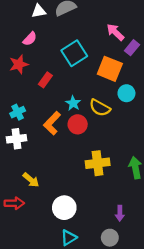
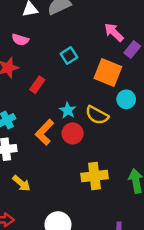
pink semicircle: (30, 39) -> (20, 40), turned 64
cyan square: (74, 53) -> (69, 56), size x0.6
yellow arrow: (31, 180) -> (21, 183), moved

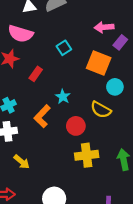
pink arrow: (114, 32) -> (104, 27), turned -48
pink semicircle: (20, 40) -> (21, 34), size x1.6
yellow semicircle: (97, 115) -> (101, 110), moved
red circle: (73, 133) -> (76, 126), moved

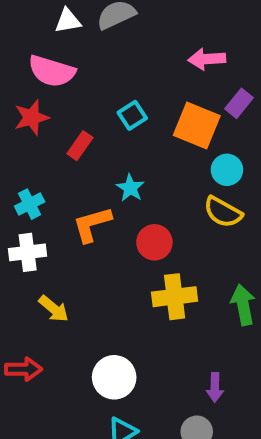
purple rectangle: (120, 42) -> (239, 103), moved
cyan square: (64, 48) -> (132, 115), moved
yellow semicircle: (101, 110) -> (223, 212), moved
orange L-shape: (42, 116) -> (92, 224), turned 30

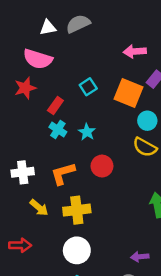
cyan cross: (30, 204) -> (58, 130), moved, turned -30
orange L-shape: (92, 224) -> (63, 174), moved
yellow cross: (175, 297) -> (77, 210), moved
purple arrow: (215, 387) -> (140, 257), turned 84

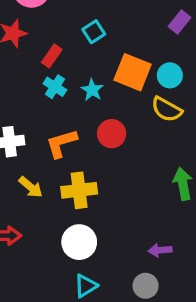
orange square: (128, 93) -> (133, 72), moved

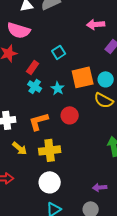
orange square: (133, 72) -> (83, 77), turned -35

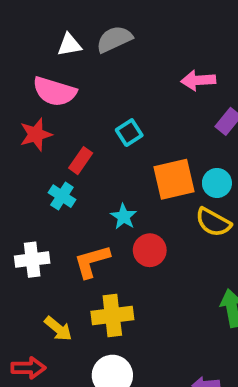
cyan cross: (35, 86) -> (62, 196), moved
cyan star: (58, 88) -> (124, 217), moved
yellow arrow: (20, 148) -> (58, 329), moved

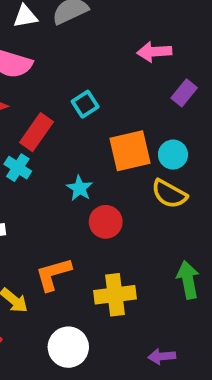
red rectangle: (81, 161) -> (37, 132), size x1.4
orange L-shape: (92, 261) -> (53, 274), moved
yellow cross: (112, 316) -> (115, 295), moved

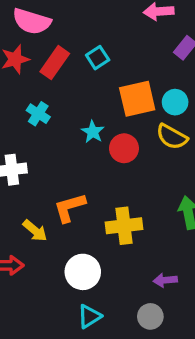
red rectangle: (37, 132) -> (55, 63), moved
red circle: (106, 222) -> (124, 148), moved

